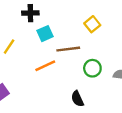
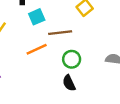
green circle: (92, 68) -> (72, 59), moved

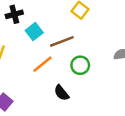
black semicircle: (69, 83) -> (61, 93), moved

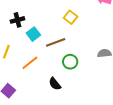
orange line: (43, 64) -> (30, 63), moved

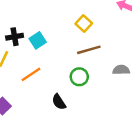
black cross: (17, 20) -> (15, 37), moved
brown line: (56, 42) -> (89, 50), moved

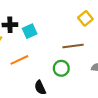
yellow square: (84, 24) -> (85, 18), moved

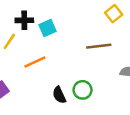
green circle: (61, 68) -> (83, 90), moved

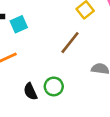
brown line: (99, 46) -> (70, 43), turned -45

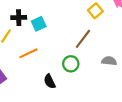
green circle: (54, 86) -> (71, 64), moved

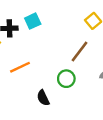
cyan square: (39, 24) -> (33, 21), moved

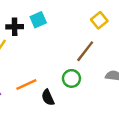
orange line: (20, 67) -> (26, 84), moved

